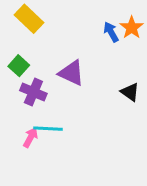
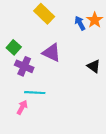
yellow rectangle: (29, 19) -> (44, 14), moved
pink arrow: (30, 137) -> (22, 107), moved

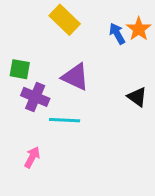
green square: (14, 47) -> (20, 69), turned -32
cyan line: (35, 93) -> (65, 120), moved

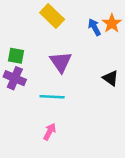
purple triangle: (75, 77) -> (61, 62), turned 30
purple cross: (35, 97) -> (15, 78), moved
pink arrow: (32, 157) -> (50, 132), moved

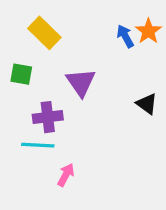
yellow rectangle: (52, 16) -> (44, 33), moved
purple cross: (15, 78) -> (48, 117), moved, turned -30
cyan line: (52, 97) -> (38, 145), moved

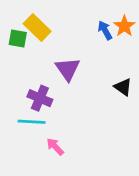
green square: (21, 74) -> (18, 39), moved
purple cross: (48, 117) -> (40, 98), turned 30
pink arrow: (66, 175) -> (55, 147), turned -72

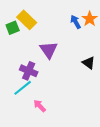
green square: (18, 39) -> (13, 28), turned -32
cyan line: (32, 122) -> (23, 88), turned -42

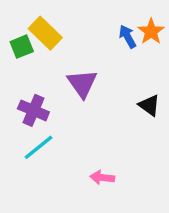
purple cross: (29, 71) -> (33, 110), moved
pink arrow: (40, 106) -> (102, 178), moved, turned -40

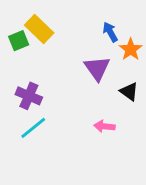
orange star: (151, 31) -> (131, 49), moved
purple triangle: (82, 84) -> (97, 68), moved
pink arrow: (102, 178) -> (104, 126), moved

